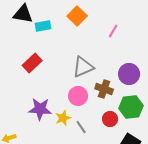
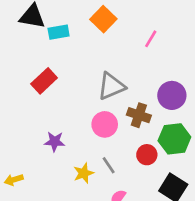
purple star: (40, 109) -> (55, 142), size x0.7
yellow star: (63, 118) -> (84, 173), moved

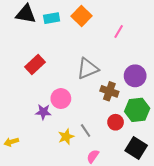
cyan rectangle: (59, 32) -> (52, 18), moved
pink circle: (105, 124) -> (61, 99), moved

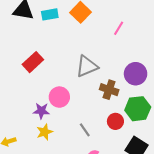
yellow star: (66, 137) -> (45, 132), moved

